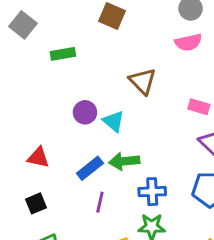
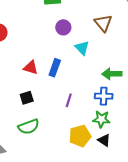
purple circle: (85, 112) -> (63, 27), moved
green arrow: (124, 161) -> (112, 74), moved
blue rectangle: (90, 168) -> (55, 68), moved, turned -36

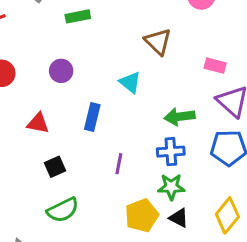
purple circle: (63, 27) -> (61, 71), moved
red triangle: (31, 68) -> (38, 123), moved

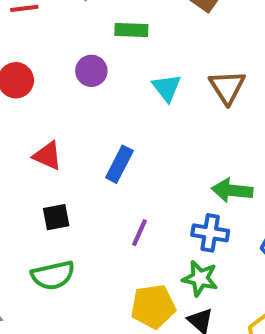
purple circle: (61, 71) -> (91, 71), moved
cyan triangle: (130, 82) -> (167, 88), moved

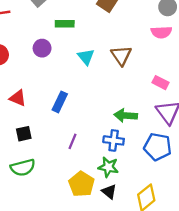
yellow pentagon: (153, 307) -> (82, 184), turned -30

